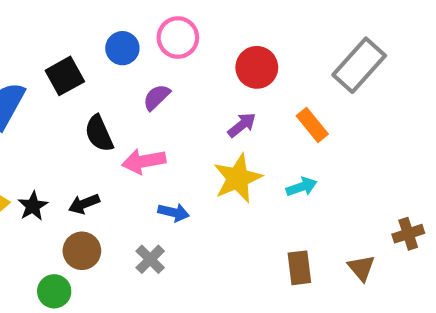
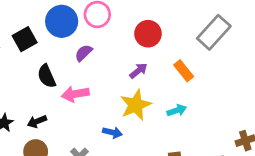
blue circle: (122, 48) -> (62, 21), size x1.5
blue arrow: (174, 212) -> (112, 132), moved

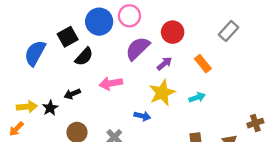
gray rectangle: (214, 32) -> (229, 31), size x0.7
purple semicircle: (84, 53) -> (138, 48), moved, size x1.6
black semicircle: (47, 76) -> (84, 57), moved, turned -114
black arrow: (37, 121) -> (72, 94), moved

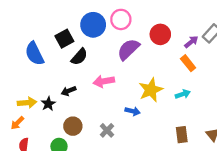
blue semicircle: (35, 53) -> (34, 54), turned -55
purple arrow: (164, 64) -> (191, 42), moved

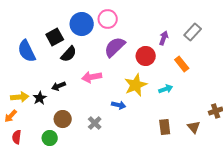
red circle: (160, 34) -> (146, 56), moved
purple arrow: (191, 42) -> (164, 38), moved, turned -32
orange rectangle: (188, 63) -> (182, 64), moved

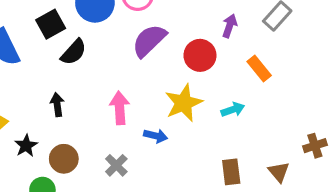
pink arrow: (92, 77) -> (120, 108), moved, turned 96
black arrow: (59, 86) -> (57, 105), turned 104
black star: (40, 98) -> (26, 146), moved

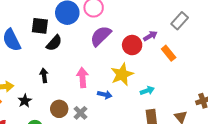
black square: (51, 24) -> (40, 26), turned 36
purple arrow: (230, 26) -> (150, 36), moved, turned 40
cyan arrow: (233, 110) -> (147, 91), moved
brown circle: (64, 159) -> (59, 109), moved

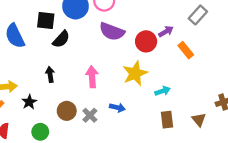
purple semicircle: (101, 36) -> (112, 31), turned -115
blue arrow: (105, 95) -> (117, 108), moved

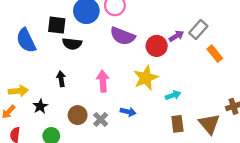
gray rectangle: (198, 15) -> (198, 29), moved
black semicircle: (61, 39) -> (72, 44), turned 54
orange rectangle: (186, 50) -> (215, 54), moved
brown triangle: (199, 120) -> (209, 124), size x1.5

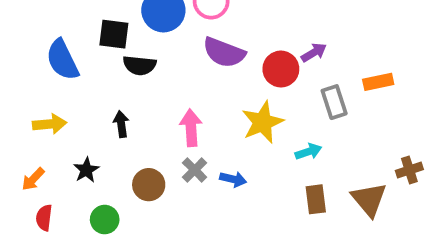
gray rectangle: (198, 29) -> (334, 102), moved, turned -60
orange rectangle: (215, 54) -> (378, 82), turned -63
yellow arrow: (18, 91) -> (50, 124), moved
gray cross: (101, 119) -> (195, 170), moved

